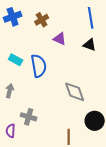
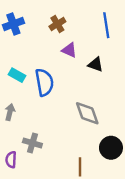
brown cross: (42, 20) -> (57, 24), moved
black triangle: (90, 45) -> (96, 64), moved

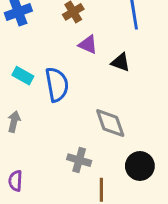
gray cross: (32, 143) -> (79, 160), moved

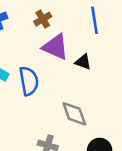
purple triangle: (88, 45) -> (55, 47), size x1.6

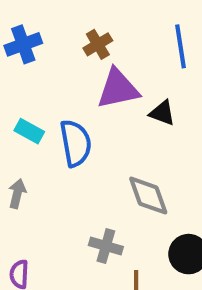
purple triangle: (55, 47) -> (118, 89), turned -36

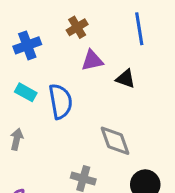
blue cross: (23, 44) -> (27, 45), moved
purple triangle: (118, 89) -> (92, 61), size x0.7

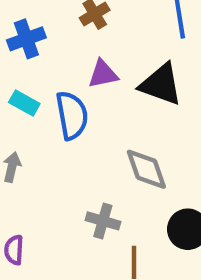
purple triangle: (92, 61) -> (103, 74), moved
black triangle: (126, 79) -> (161, 84), size x1.6

